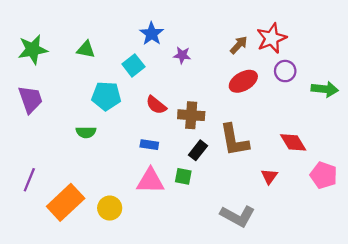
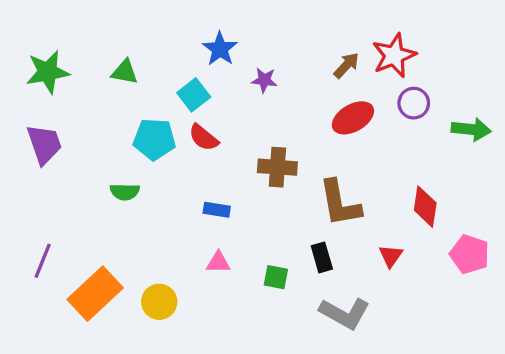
red semicircle: (156, 105) -> (204, 138), moved
red diamond: (293, 142) -> (425, 207), turned 40
black rectangle: (198, 150) -> (322, 257), moved, turned -54
green square: (183, 176) -> (276, 277), moved
pink triangle: (150, 181) -> (218, 262), size x0.6

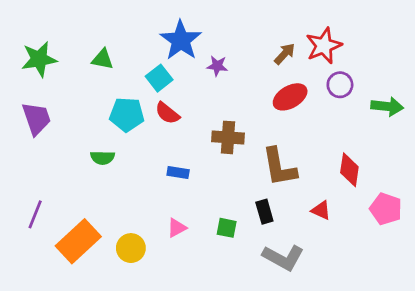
blue star: (220, 49) -> (181, 40), size x1.4
red triangle: (391, 256) -> (321, 210), turned -40
pink triangle: (218, 262) -> (177, 228), moved, turned -30

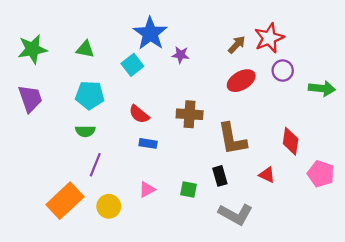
red semicircle: (167, 113) -> (139, 114), moved
cyan pentagon: (127, 114) -> (90, 95), moved
purple line: (35, 214) -> (95, 165), moved

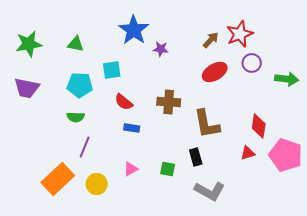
cyan square: (132, 65) -> (112, 70), moved, turned 30
purple trapezoid: (30, 99) -> (27, 88), turned 120
pink pentagon: (321, 174) -> (286, 155), size x1.4
red triangle: (267, 175) -> (248, 153), moved, turned -42

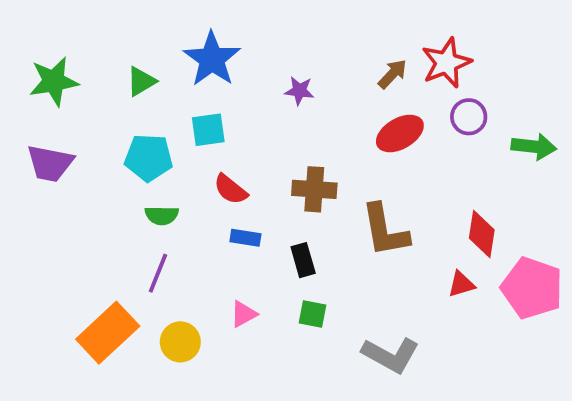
blue star: (134, 30) -> (212, 59), moved
green triangle: (76, 44) -> (141, 81), turned -42
green semicircle: (76, 117) -> (162, 215), moved
black rectangle: (196, 157) -> (303, 260), moved

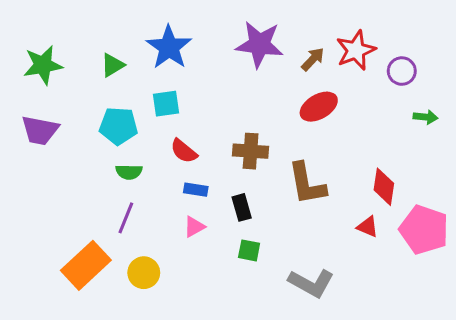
purple star: (299, 91) -> (259, 44), moved, size x2.0
purple circle: (469, 117) -> (402, 71), moved
green arrow: (534, 147) -> (426, 117), size x0.7
red triangle: (461, 284) -> (368, 227), turned 40
pink triangle: (244, 314) -> (194, 227), moved

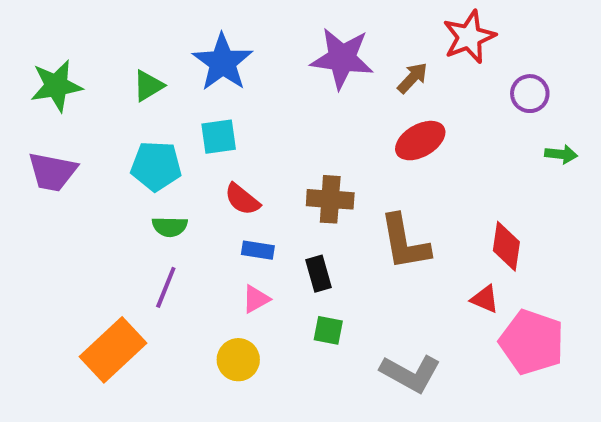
red star: (356, 50) -> (469, 37), moved
pink pentagon: (424, 230) -> (532, 342), moved
yellow circle: (144, 273) -> (238, 360), moved

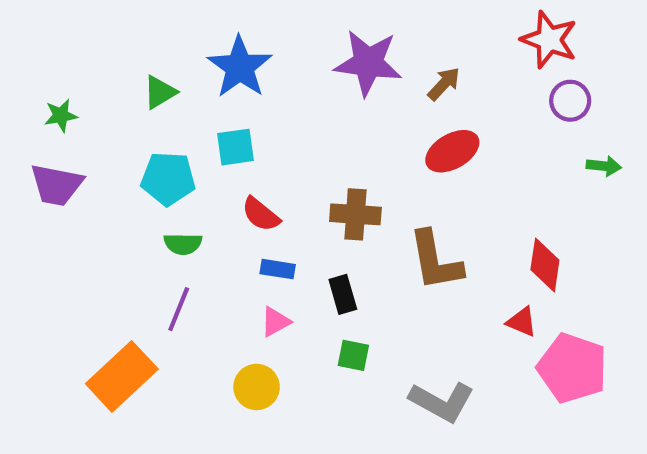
red star: (469, 37) -> (549, 40), moved, turned -30
green star: (56, 86) -> (61, 115), moved, size x0.6

